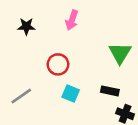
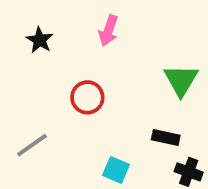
black star: (26, 26) -> (40, 40), turned 30
cyan square: (71, 93) -> (116, 170), moved

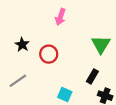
black star: (40, 40) -> (22, 45), moved
black rectangle: (166, 137) -> (92, 76), turned -72

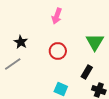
red circle: (49, 54) -> (58, 51), moved
gray line: (18, 81) -> (13, 64), moved

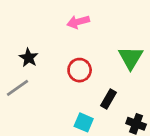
pink arrow: (57, 16) -> (78, 22), turned 56
black rectangle: (87, 72) -> (108, 99), moved

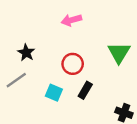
black rectangle: (108, 99) -> (85, 90), moved
cyan square: (84, 122) -> (54, 93), moved

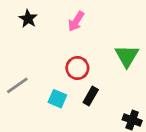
pink arrow: (71, 20) -> (76, 21), turned -42
black star: (26, 53) -> (28, 19), moved

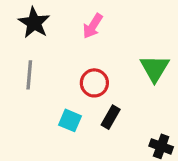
black star: (28, 19) -> (34, 23), size x1.4
gray line: (17, 85) -> (29, 75), moved, turned -50

